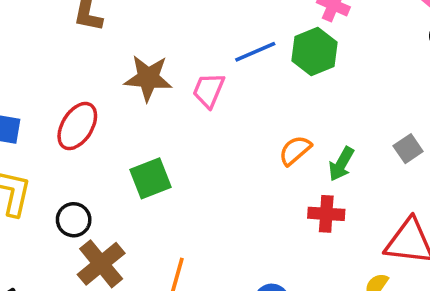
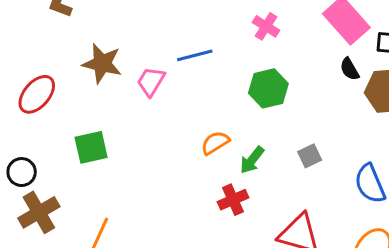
green hexagon: (314, 52) -> (268, 88), moved
red cross: (326, 214) -> (233, 200), turned -36

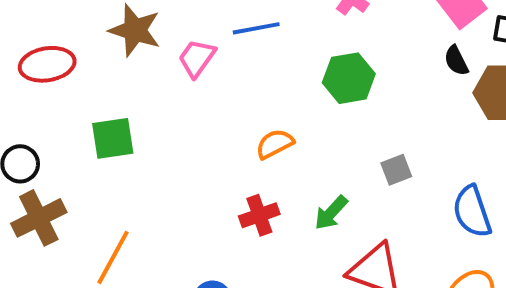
red ellipse: (37, 94) -> (47, 64), turned 36
green arrow: (252, 160) -> (331, 213), moved
red cross: (233, 200) -> (259, 215), moved

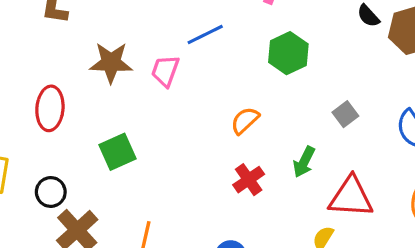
red ellipse: (47, 64) -> (50, 108), turned -60

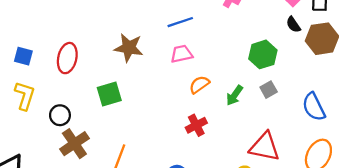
green hexagon: (288, 53) -> (263, 54), moved
brown star: (111, 63) -> (129, 48), moved
pink trapezoid: (165, 71) -> (182, 54), moved, turned 50
green arrow: (304, 162) -> (235, 95), moved

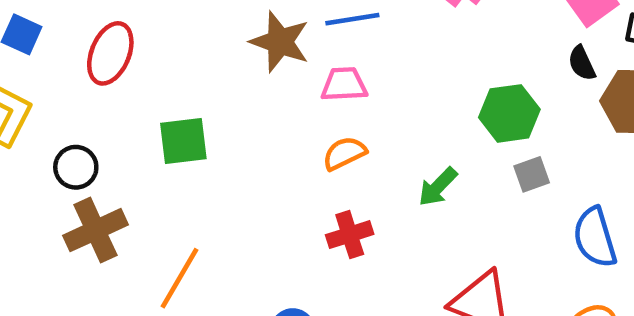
brown star: (129, 48) -> (280, 42), moved
orange semicircle: (199, 85) -> (344, 153), moved
gray square: (269, 90) -> (532, 174), moved

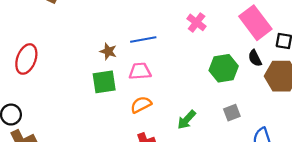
brown star: (280, 42) -> (108, 51), size x0.6
green hexagon: (509, 113) -> (224, 68), moved
green square: (183, 141) -> (104, 82), moved

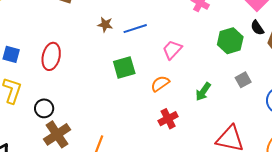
blue line: (143, 40) -> (135, 29), moved
brown star: (108, 51) -> (105, 25), moved
pink trapezoid: (140, 71) -> (172, 50), moved, turned -35

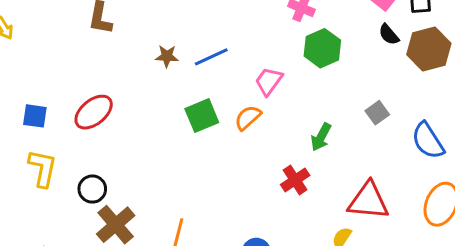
green hexagon: (230, 41) -> (322, 48), moved
red ellipse: (51, 56) -> (94, 112), turned 44
orange semicircle: (160, 84) -> (248, 118), moved
red cross: (168, 119) -> (295, 180), moved

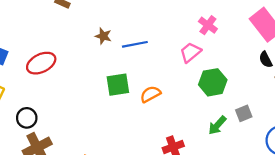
green hexagon: (322, 48) -> (213, 82), moved
pink trapezoid: (269, 81) -> (190, 52), moved
green arrow: (321, 137) -> (217, 125), moved

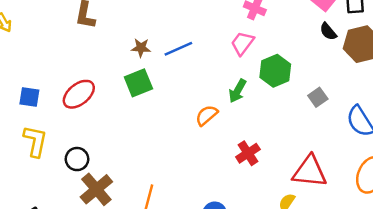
green square: (118, 85) -> (138, 83), moved
orange semicircle: (150, 94) -> (207, 115), moved
green arrow: (217, 125) -> (238, 91), moved

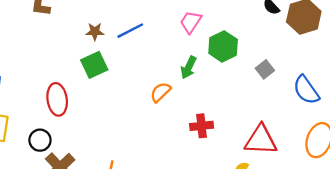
red ellipse: (79, 94) -> (57, 99), moved, turned -56
red cross: (248, 153) -> (202, 126), turned 30

